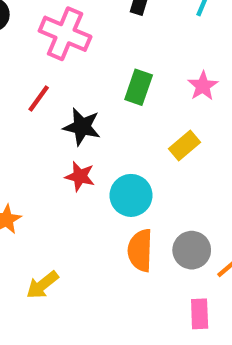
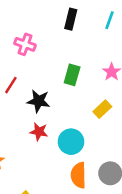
pink cross: (65, 34) -> (25, 44), size x0.7

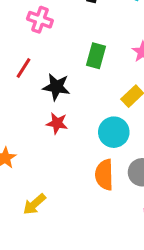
cyan circle: (71, 142) -> (114, 132), moved

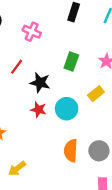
cyan circle: (114, 132) -> (67, 109), moved

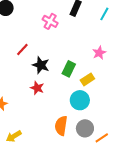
pink cross: (32, 32) -> (50, 21), moved
green rectangle: (71, 62) -> (69, 69), moved
cyan circle: (67, 109) -> (80, 100), moved

